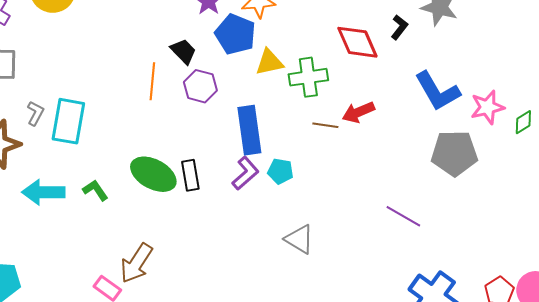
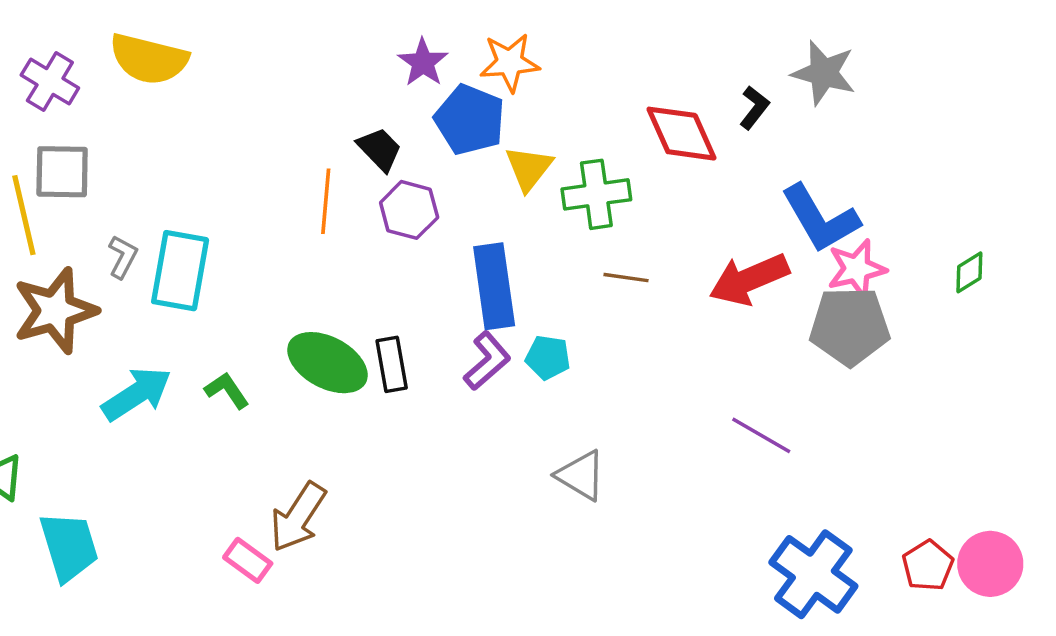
yellow triangle: (269, 62) -> (529, 168), turned -40
pink star: (487, 107) -> (857, 269), moved
red arrow: (358, 112) -> (749, 279), moved, size x1.4
cyan arrow: (43, 192) -> (137, 394), turned 147

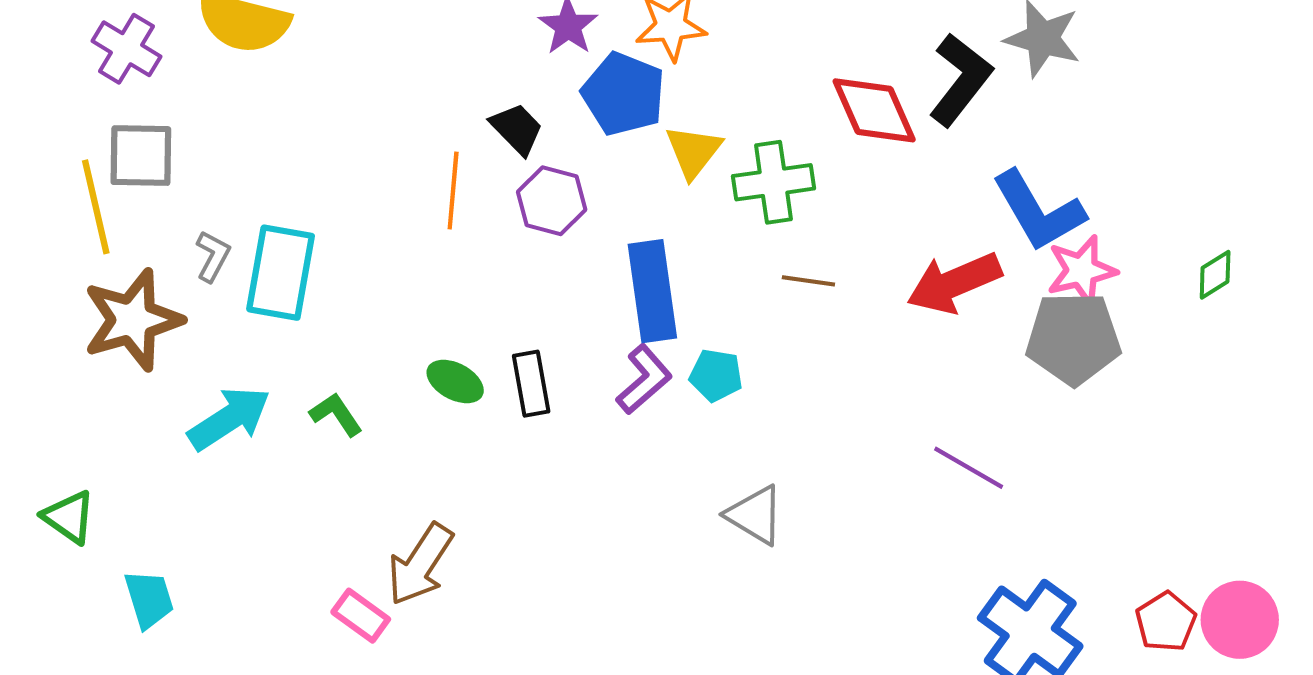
black L-shape: (754, 108) -> (960, 80), size x1.8
green ellipse: (328, 363) -> (455, 381), size x0.6
cyan trapezoid: (69, 547) -> (149, 599), size x0.7

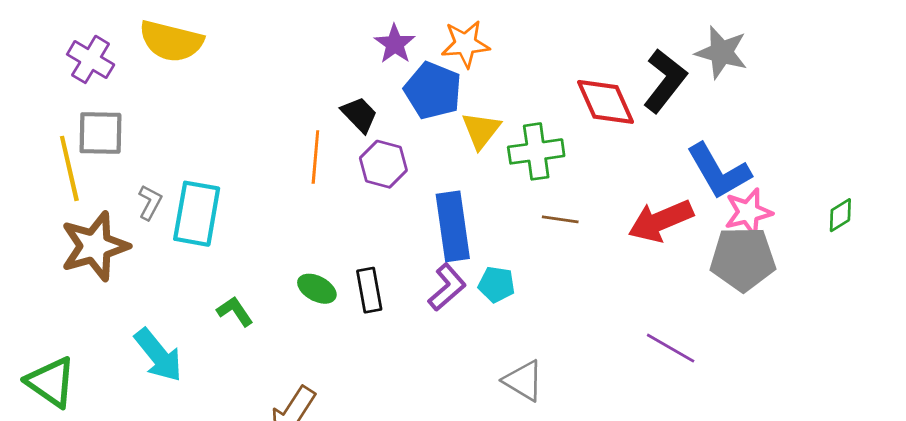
cyan arrow: (229, 418) -> (158, 355), moved, turned 84
green triangle: (69, 517) -> (51, 382), size x1.4

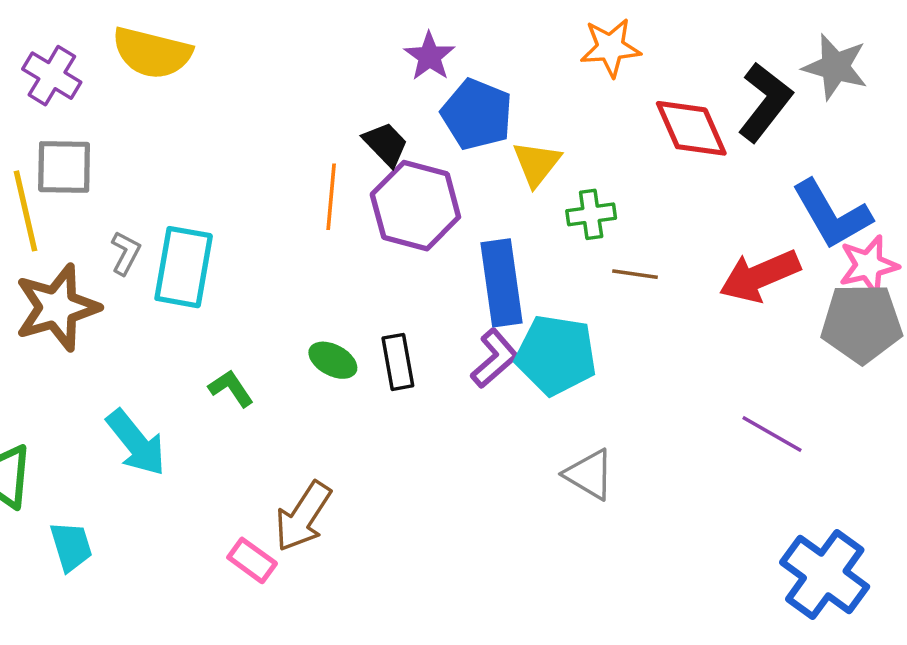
orange star: (465, 44) -> (610, 48), moved
green cross: (536, 151) -> (591, 214), moved, size x0.7
purple hexagon: (383, 164) -> (415, 206), size x1.5
cyan pentagon: (497, 284) -> (556, 355), size x1.8

